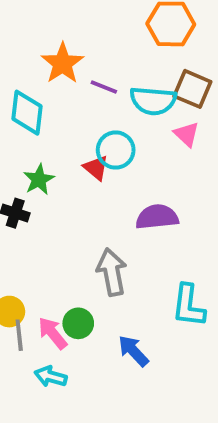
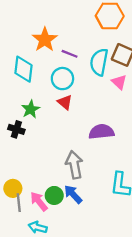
cyan semicircle: (153, 101) -> (99, 62), turned 96
cyan circle: (116, 150) -> (62, 79), moved
blue arrow: (133, 351) -> (73, 194), moved

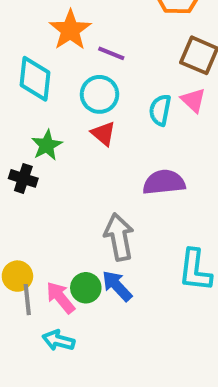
cyan semicircle: (99, 62) -> (160, 110), moved, size x0.7

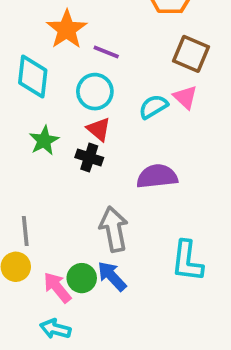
cyan semicircle: (160, 110) -> (153, 107), turned 48
black cross: (23, 178) -> (89, 157), moved
gray line: (27, 300) -> (25, 231), moved

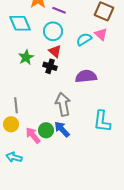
cyan diamond: (33, 76) -> (20, 23), turned -30
cyan arrow: (55, 329) -> (14, 157), moved

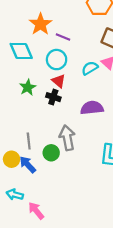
gray line: (16, 105) -> (29, 141), moved
blue arrow: (62, 129) -> (28, 165), moved
green circle: (46, 130) -> (51, 153), moved
pink arrow: (33, 135) -> (36, 211), moved

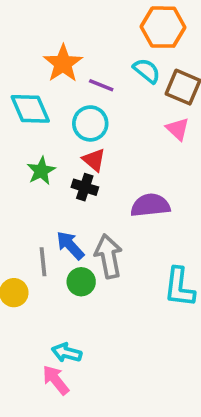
cyan semicircle: (90, 68) -> (147, 71), moved, turned 70
blue arrow: (28, 165) -> (70, 245), moved
cyan arrow: (15, 195) -> (67, 353), moved

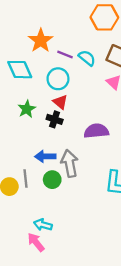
cyan semicircle: (147, 71) -> (87, 58), moved
blue arrow: (70, 245) -> (45, 156), turned -48
gray line: (43, 262) -> (26, 178), moved

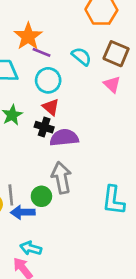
purple line: (65, 54) -> (41, 52), moved
purple semicircle: (96, 131) -> (64, 138), moved
blue arrow: (45, 156) -> (23, 212), moved

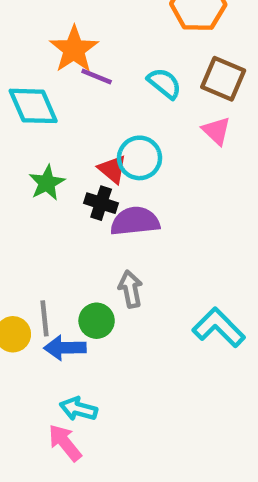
cyan circle: (48, 80) -> (140, 158), moved
gray arrow: (61, 178) -> (130, 289), size x0.7
cyan L-shape: (113, 200) -> (219, 327), turned 128

